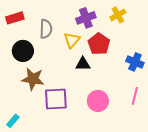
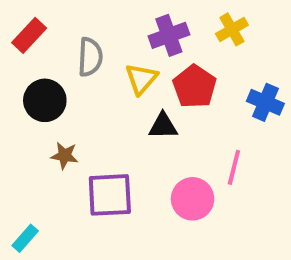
red rectangle: (15, 18) -> (29, 35), turned -30
blue cross: (135, 62) -> (265, 102), moved
brown star: (33, 79) -> (65, 156), size x0.6
pink line: (135, 96) -> (234, 167), moved

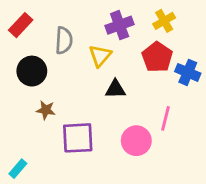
red pentagon: (195, 87) -> (157, 57), moved

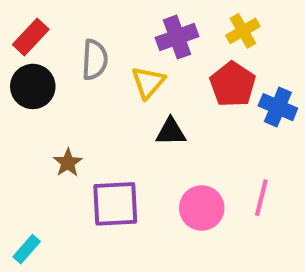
black circle: (32, 71) -> (33, 86), moved
brown star: (46, 110) -> (68, 163), turned 30
pink line: (166, 118) -> (261, 198), moved

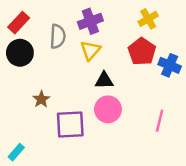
purple cross: (177, 37) -> (90, 21), moved
pink circle: (202, 208) -> (108, 109), moved

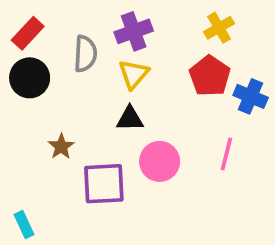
black triangle: (104, 80) -> (130, 119), moved
pink line: (160, 121) -> (226, 154), moved
cyan rectangle: (16, 152) -> (24, 225), turned -66

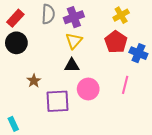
gray semicircle: (85, 54) -> (48, 14), moved

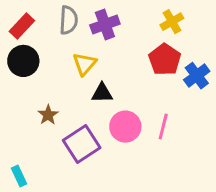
yellow triangle: (74, 41) -> (85, 64), moved
blue cross: (138, 53) -> (197, 76), turned 30
pink line: (125, 85) -> (163, 127), moved
purple square: (57, 101) -> (82, 144), turned -30

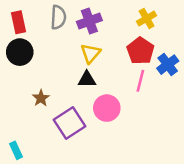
red rectangle: (22, 26) -> (18, 22), turned -55
yellow triangle: (85, 64) -> (91, 53), moved
pink line: (163, 127) -> (140, 81), moved

